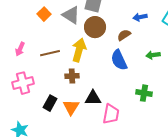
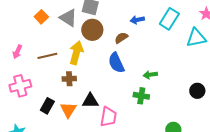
green arrow: (153, 55) -> (150, 75), moved

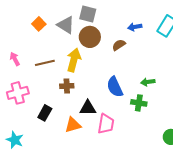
pink arrow: (17, 52) -> (15, 59), turned 128
blue semicircle: (116, 63) -> (115, 87), moved
orange triangle: (68, 110) -> (73, 125), moved, turned 42

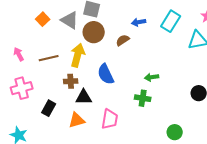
blue semicircle: (115, 87) -> (106, 74), moved
black triangle: (88, 108) -> (84, 97), moved

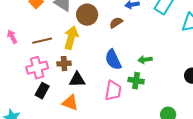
blue semicircle: (106, 74) -> (113, 60), moved
pink cross: (22, 88) -> (37, 68), moved
pink trapezoid: (110, 119) -> (113, 91), moved
orange triangle: (77, 120) -> (70, 103), turned 36

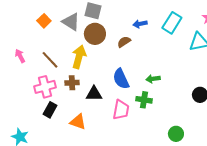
brown line: (42, 41) -> (50, 60), turned 60
black triangle: (77, 80) -> (94, 94), moved

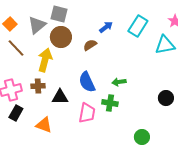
gray triangle: (71, 22) -> (37, 25), turned 48
blue arrow: (140, 24) -> (106, 27), turned 152
brown line: (50, 60) -> (16, 48), moved

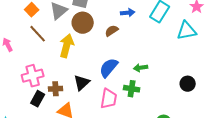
blue arrow: (106, 27) -> (128, 13), turned 32
blue semicircle: (87, 82) -> (109, 68), turned 65
brown cross: (38, 86) -> (56, 89), moved
black triangle: (60, 97) -> (82, 83), turned -42

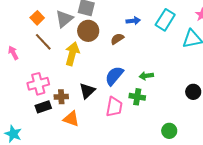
black rectangle: (38, 99) -> (43, 107), turned 42

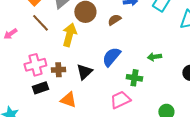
pink arrow: (13, 53) -> (10, 34), turned -96
green arrow: (146, 76) -> (154, 57), moved
brown cross: (61, 97) -> (58, 70), moved
pink trapezoid: (114, 107) -> (120, 100), moved, turned -125

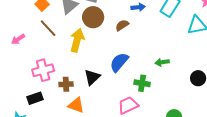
brown cross: (58, 70) -> (66, 84), moved
black rectangle: (40, 88) -> (35, 98), moved

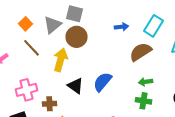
brown semicircle: (122, 25) -> (140, 52), moved, size x1.6
black triangle: (92, 77) -> (76, 86), moved, turned -42
green cross: (142, 83) -> (144, 101), moved

